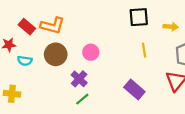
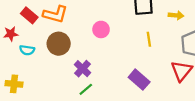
pink circle: (91, 52) -> (101, 29), moved

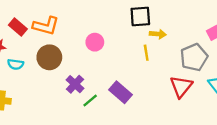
yellow arrow: (176, 15) -> (158, 34), moved
purple rectangle: (139, 80) -> (120, 92), moved
green line: (86, 89) -> (90, 100), moved

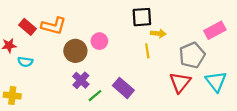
brown circle: (49, 57) -> (75, 51), moved

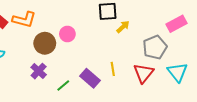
yellow arrow: (158, 33) -> (123, 27), turned -48
yellow line: (147, 51) -> (113, 69), moved
purple cross: (81, 80) -> (39, 71), moved

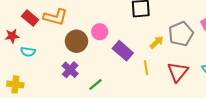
yellow arrow: (123, 27) -> (157, 42), moved
gray pentagon: (155, 47) -> (181, 34), moved
purple rectangle: (90, 78) -> (123, 51), moved

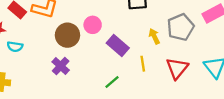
yellow arrow: (157, 42) -> (154, 36), turned -72
green line: (95, 84) -> (112, 82), moved

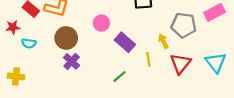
gray pentagon: (181, 27) -> (184, 25), turned 30
brown circle: (67, 35) -> (66, 38), moved
yellow arrow: (154, 36) -> (163, 41), moved

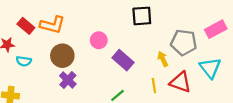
yellow line: (148, 59) -> (154, 85), moved
cyan triangle: (216, 63) -> (210, 68), moved
red triangle: (180, 64) -> (180, 82), turned -50

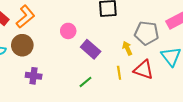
orange L-shape: (52, 25) -> (25, 17), turned -55
brown circle: (62, 56) -> (22, 45), moved
purple cross: (68, 80) -> (34, 76), moved, turned -35

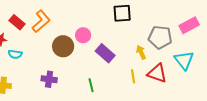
brown circle: (22, 45) -> (63, 46), moved
green line: (85, 82) -> (91, 85), moved, turned -64

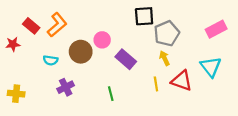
gray pentagon: (160, 37) -> (167, 33), moved, turned -30
cyan semicircle: (15, 54) -> (51, 60), moved
purple cross: (49, 79) -> (66, 87), turned -35

